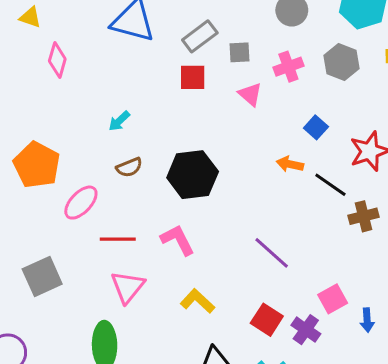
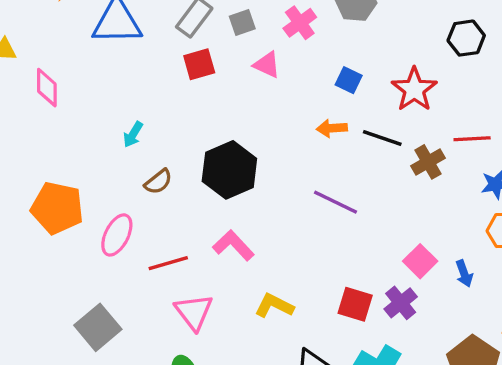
purple line: (272, 253) -> (336, 202), moved
purple cross: (306, 330) -> (401, 303), turned 32

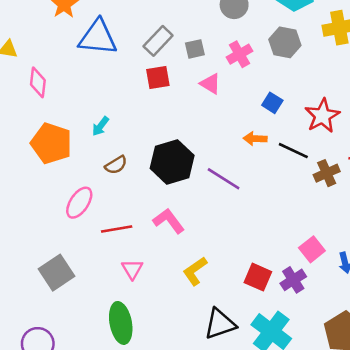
purple line: (336, 202) -> (224, 179), moved
orange pentagon: (57, 208) -> (51, 143), moved
yellow L-shape: (274, 306) -> (195, 271), turned -68
pink triangle: (194, 312) -> (132, 269), size x0.7

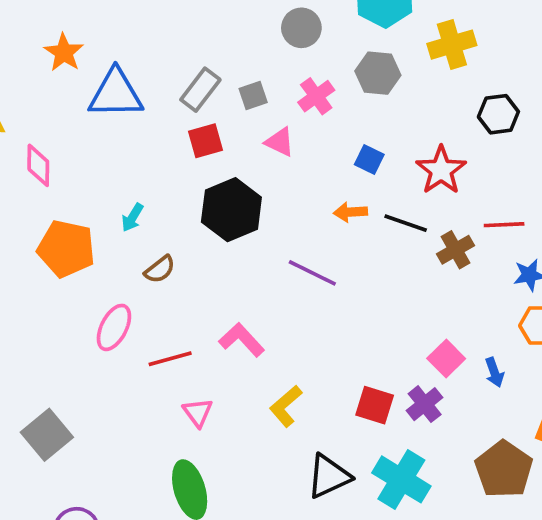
black hexagon: (172, 162) -> (231, 210), moved
gray square: (57, 273) -> (47, 435), moved

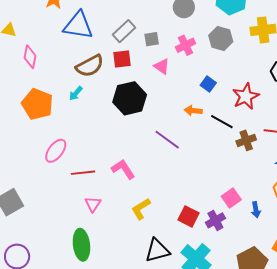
brown semicircle: (160, 269) -> (90, 66), moved, size x1.6

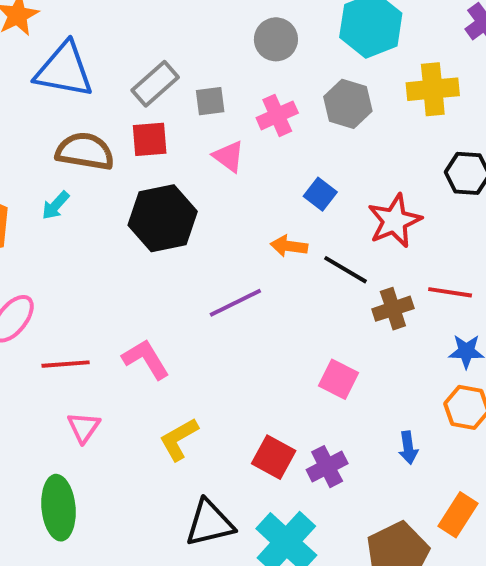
brown semicircle: (90, 66) -> (85, 151), turned -144
purple line: (167, 140) -> (235, 303), turned -64
pink square: (231, 198) -> (339, 379), moved, turned -30

